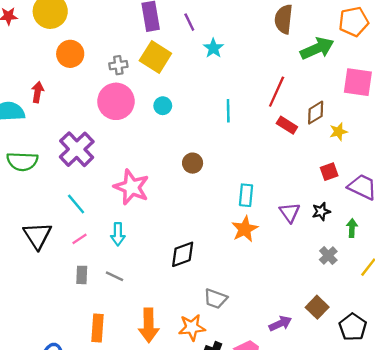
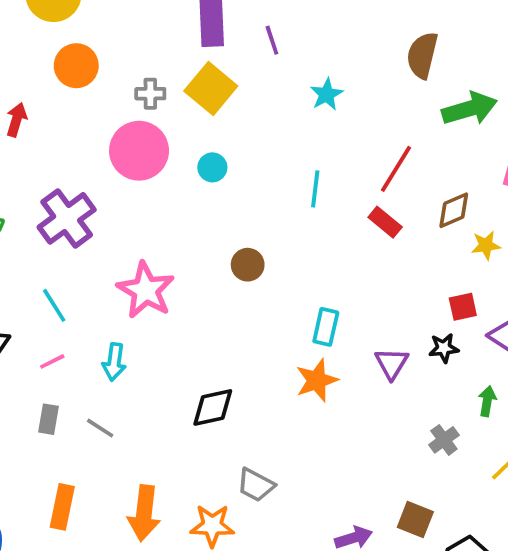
cyan star: (213, 48) -> (327, 94), moved
red rectangle: (287, 125) -> (385, 222), moved
black star: (321, 211) -> (444, 348), moved
brown square: (317, 307) -> (415, 520), turned -30

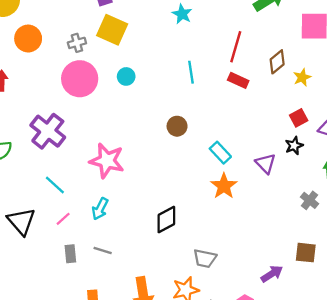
brown circle: (248, 265) -> (177, 126), moved
cyan rectangle: (326, 327) -> (220, 153), turned -40
cyan arrow: (114, 362) -> (100, 209), turned 35

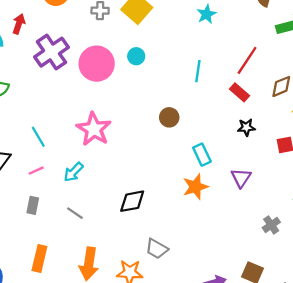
pink circle: (80, 79) -> (97, 64), moved
purple cross: (48, 131) -> (52, 52), moved
black star: (294, 146) -> (246, 127), moved
gray line: (103, 251) -> (75, 213), moved

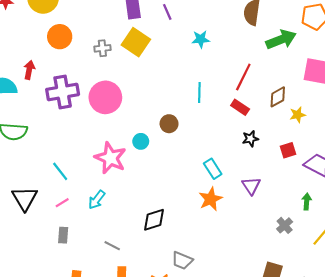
cyan star: (206, 14) -> (201, 39), turned 30
purple cross: (52, 52) -> (63, 92), turned 32
cyan circle: (136, 56) -> (141, 141), moved
brown circle: (169, 117) -> (169, 124), moved
gray line: (75, 213) -> (112, 246), moved

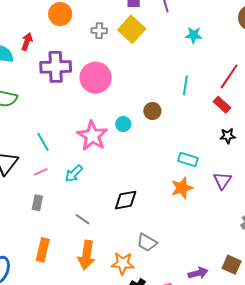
cyan rectangle: (213, 169) -> (188, 159), turned -48

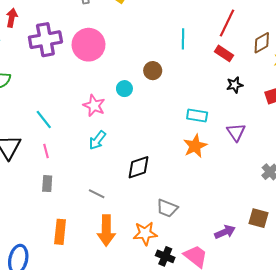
pink star: (92, 136) -> (94, 106), size x0.7
pink line: (41, 172) -> (46, 151), turned -72
cyan arrow: (74, 174) -> (97, 140), moved

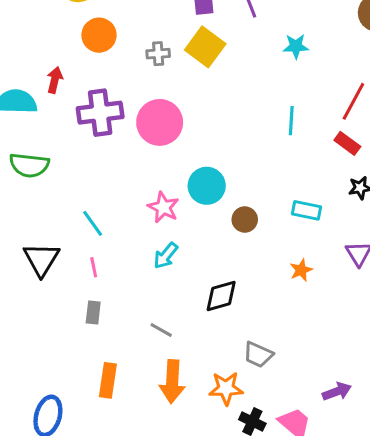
brown circle: (153, 71) -> (245, 220), moved
cyan circle: (124, 89) -> (207, 186), size x1.6
cyan rectangle: (197, 116) -> (306, 210), moved
orange star: (195, 146) -> (301, 270), size x0.7

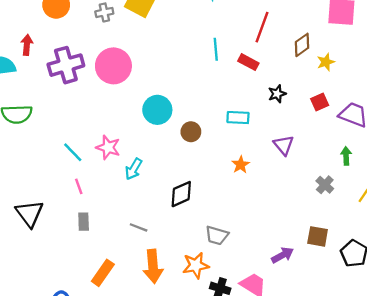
red rectangle: (347, 143) -> (248, 62), moved
pink star: (163, 207) -> (108, 147), moved
black triangle: (41, 259) -> (29, 213), moved
orange rectangle: (108, 380) -> (103, 273), turned 35

